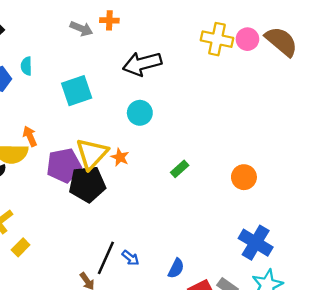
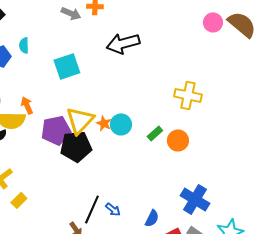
yellow cross: (217, 39) -> (188, 95), moved
cyan circle: (140, 113) -> (121, 124), moved
orange circle: (244, 177) -> (178, 140), moved
blue cross: (256, 243) -> (195, 199), moved

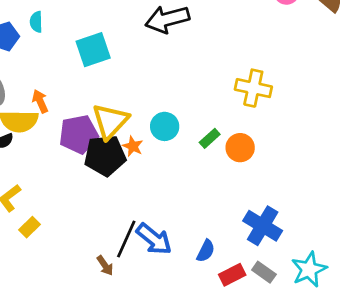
orange star: (104, 123) -> (133, 146), moved
blue arrow: (113, 209) -> (154, 239), size x1.8

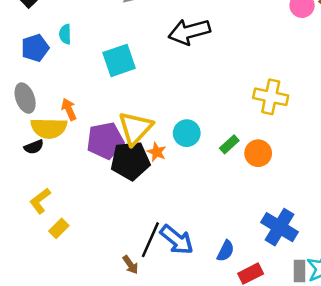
gray rectangle: (264, 272) -> (300, 271), moved, turned 55

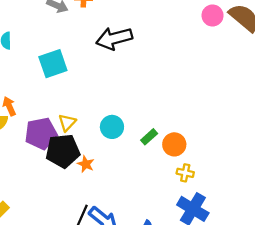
yellow cross: (271, 97) -> (185, 173), moved, size x0.6
yellow triangle: (135, 128) -> (67, 123), size x0.6
orange star: (157, 152) -> (86, 164), moved

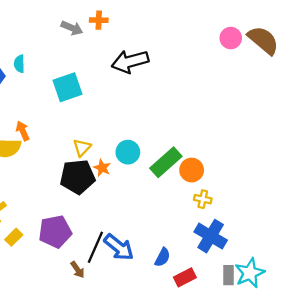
purple pentagon: (41, 134) -> (55, 232), moved
green rectangle: (149, 137) -> (166, 162), size x1.8
orange star: (86, 164) -> (102, 168), moved

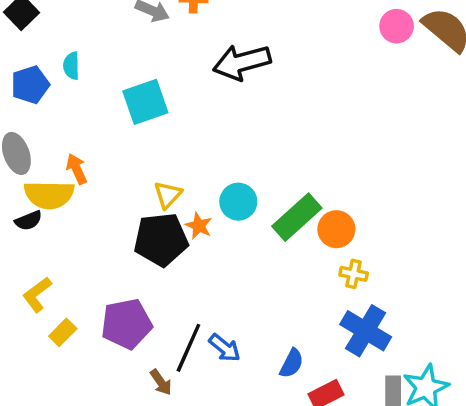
blue arrow: (119, 247) -> (225, 348), size x0.7

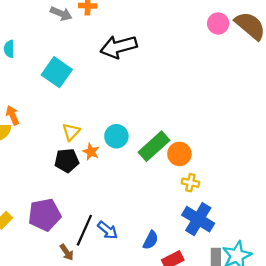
cyan square: (145, 102) -> (57, 72), turned -36
black pentagon: (161, 239) -> (67, 161), size x0.7

